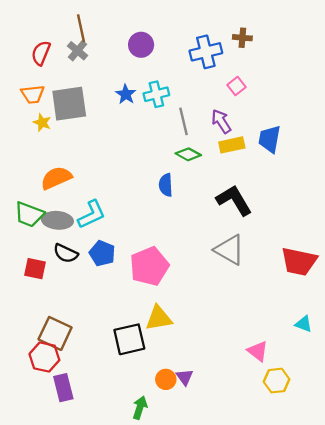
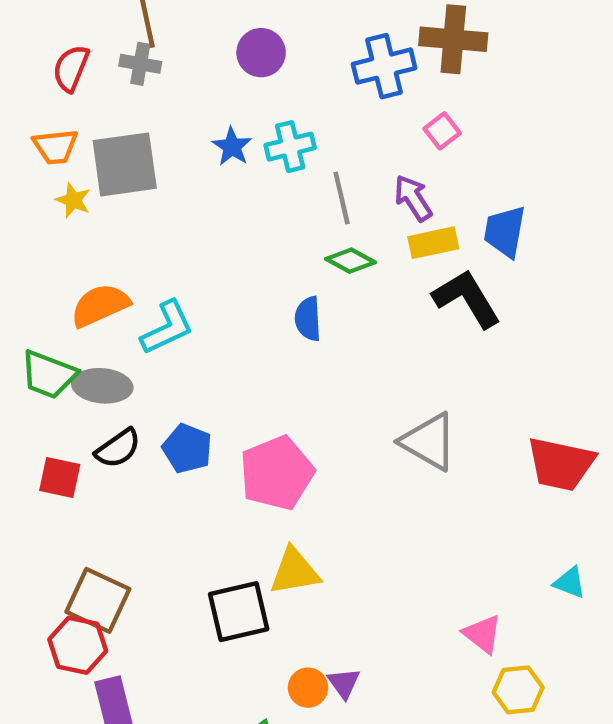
brown cross: (242, 38) -> (453, 39), size x1.8
gray cross: (77, 51) -> (140, 64), turned -30
black L-shape: (234, 200) -> (467, 299), moved
cyan L-shape: (92, 214) -> (167, 328), moved
black semicircle: (66, 253) -> (118, 448), turned -60

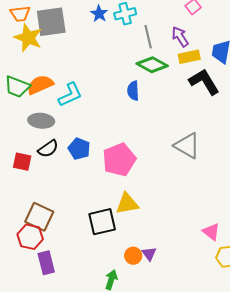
yellow star: (73, 200) -> (28, 38), size x1.8
green diamond: (350, 261) -> (152, 65), size x1.4
green trapezoid: (49, 375) -> (17, 87), moved

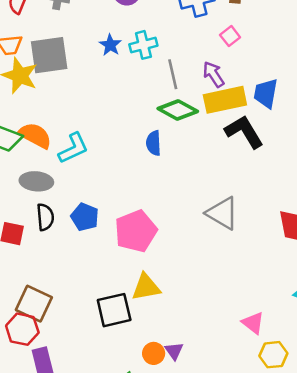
yellow rectangle: (189, 57) -> (225, 100), size x1.5
orange semicircle: (40, 85) -> (35, 135), turned 52
black semicircle: (48, 149) -> (45, 217), turned -60

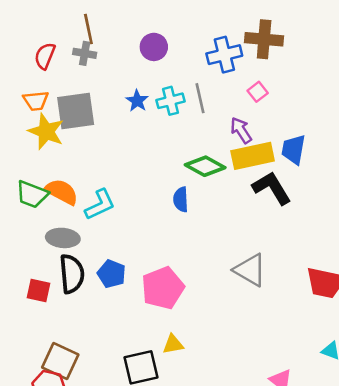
gray line: (173, 74) -> (200, 98), moved
black semicircle: (45, 217) -> (72, 274), size x1.4
yellow triangle: (146, 287) -> (173, 344), size x0.7

